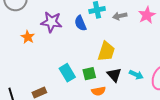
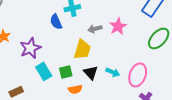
pink star: (147, 15) -> (118, 26), moved
gray arrow: (120, 16) -> (95, 29), moved
purple star: (51, 22) -> (30, 48), moved, turned -30

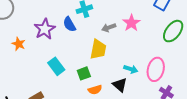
purple star: (30, 48) -> (45, 29), moved
cyan rectangle: (44, 71) -> (56, 66), moved
black triangle: (91, 73) -> (120, 85), moved

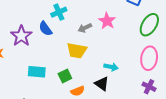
yellow trapezoid: (98, 49) -> (77, 51), turned 95
cyan rectangle: (56, 66) -> (37, 72), turned -42
pink ellipse: (156, 69) -> (149, 58), moved

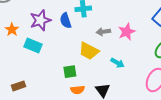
cyan arrow: (111, 67) -> (117, 63), moved
cyan rectangle: (37, 72) -> (33, 45), moved

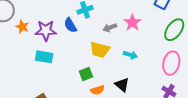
purple star: (40, 20) -> (46, 31), turned 30
orange star: (12, 30) -> (22, 27), moved

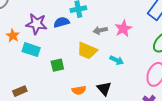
blue semicircle: (70, 25) -> (62, 22), turned 98
orange star: (22, 27) -> (13, 36), moved
green square: (86, 74) -> (57, 65), moved

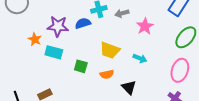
gray arrow: (100, 30) -> (122, 13), moved
green square: (57, 65) -> (81, 66), turned 32
orange semicircle: (79, 90) -> (107, 74), moved

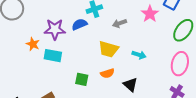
gray arrow: (122, 13) -> (120, 23), moved
pink star: (145, 26) -> (150, 14), moved
green square: (81, 66) -> (82, 79), moved

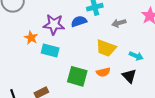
green square: (82, 79) -> (77, 76), size x1.5
black triangle: (130, 85) -> (129, 76), moved

